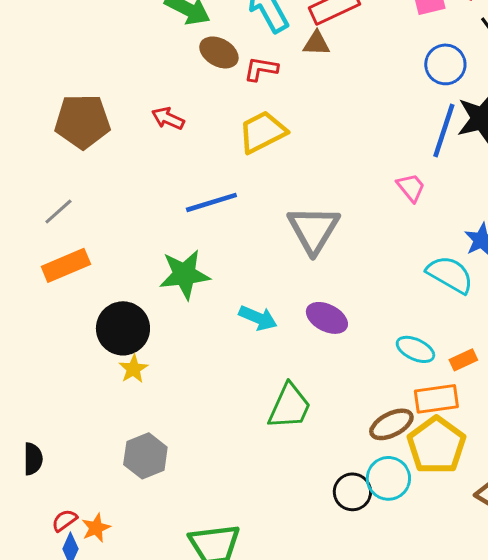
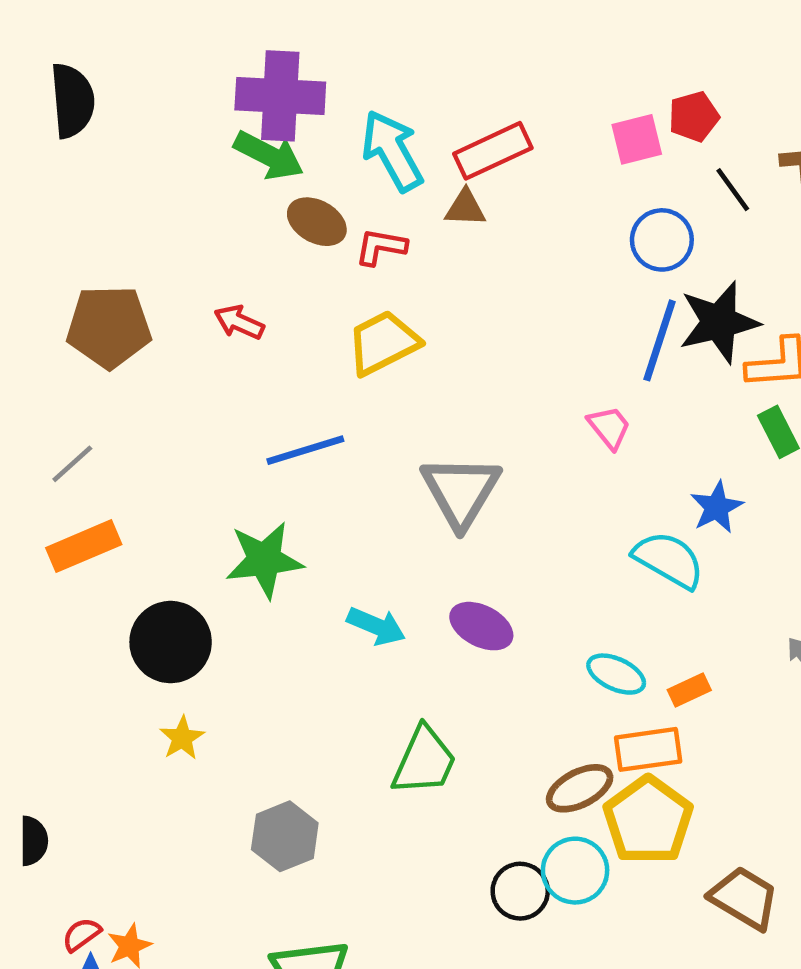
yellow star: (133, 369) -> (182, 738), moved
gray hexagon: (145, 456) -> (285, 836), moved

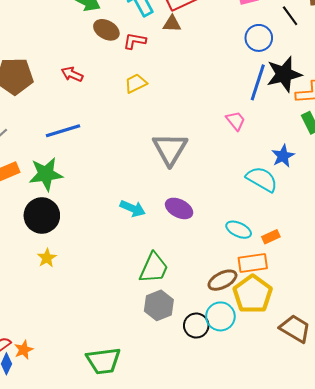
yellow trapezoid: (383, 343) -> (136, 83), size x0.7
blue line: (305, 450) -> (63, 131), moved
green star: (264, 560) -> (46, 174), moved
gray hexagon: (285, 836) -> (159, 305), moved

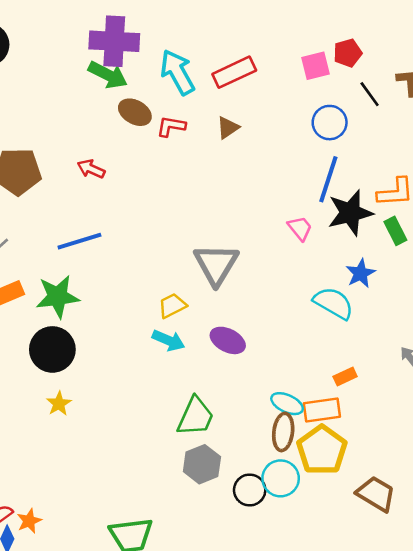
brown triangle: (172, 24) -> (228, 128), moved, turned -36
black star: (284, 74) -> (350, 213), moved
yellow trapezoid: (136, 83) -> (172, 306), moved
cyan ellipse: (239, 230) -> (287, 404), moved
brown ellipse: (222, 280) -> (283, 432), turned -56

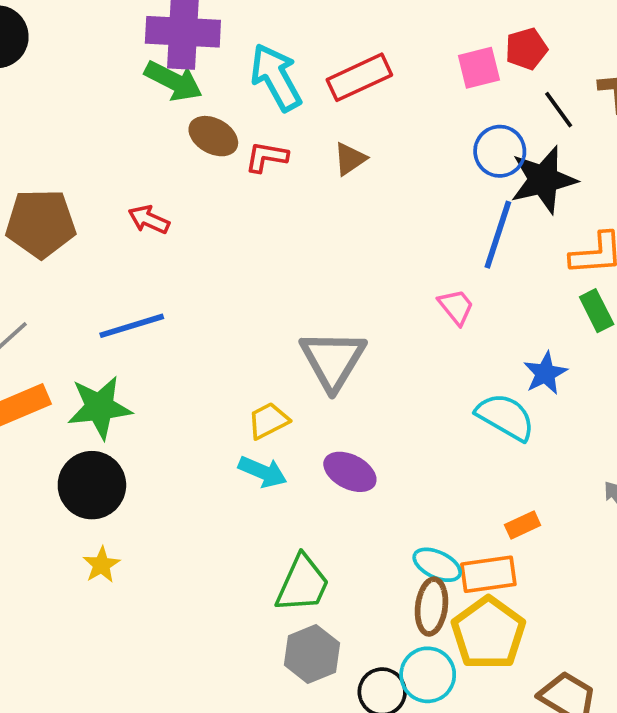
black star: (350, 213) -> (543, 180), moved

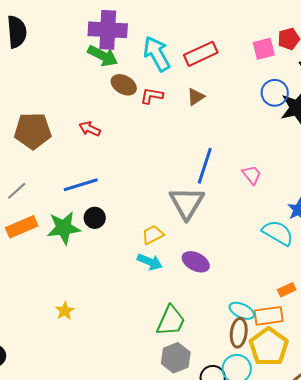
blue line: (498, 235) -> (205, 166), moved
black circle: (92, 485) -> (95, 218), moved, size x0.6

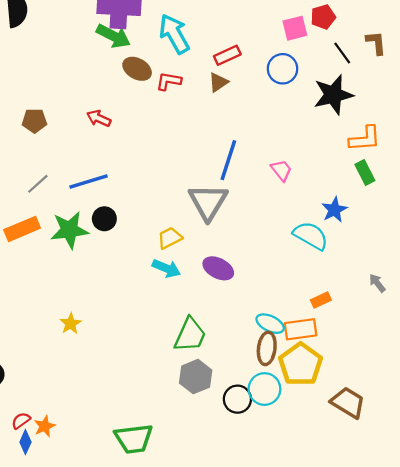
red rectangle: (201, 54) -> (227, 55), moved, size x0.7
blue circle: (275, 93) -> (283, 69), moved
brown pentagon: (33, 131) -> (34, 121), size x0.6
gray line: (17, 191) -> (38, 184), moved

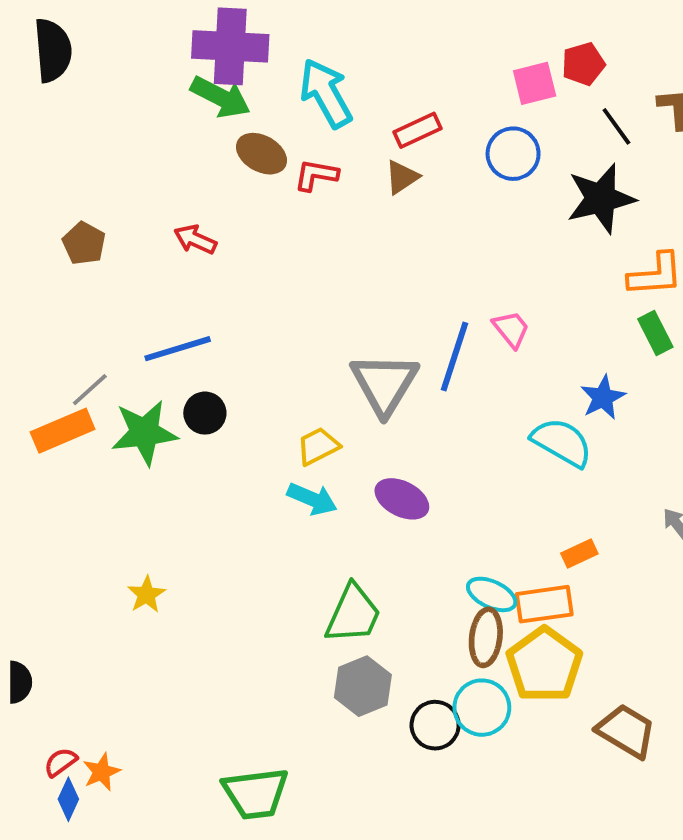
brown pentagon: (34, 121) -> (84, 243), turned 30
blue line: (228, 160) -> (455, 356), moved
gray line: (38, 184) -> (90, 390), moved

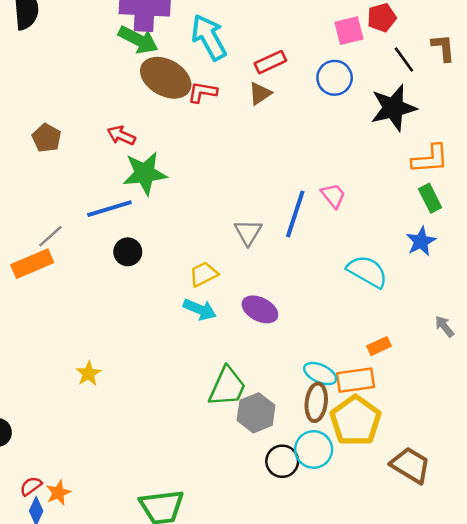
brown ellipse: (261, 154) -> (166, 78), size x1.5
gray triangle: (384, 384) -> (248, 232), size x0.6
blue star: (603, 397) -> (421, 241), moved
green star: (144, 433) -> (145, 173), moved
gray hexagon: (363, 686) -> (256, 413), moved

